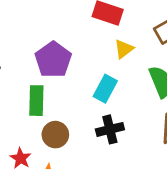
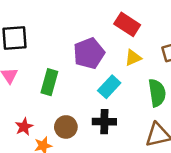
purple pentagon: (53, 60) -> (89, 53), moved
brown circle: (55, 135) -> (66, 127), moved

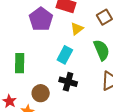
purple pentagon: (89, 53) -> (41, 19), moved
black cross: (104, 122) -> (68, 82), turned 30

